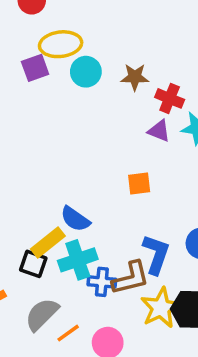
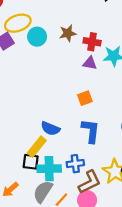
blue L-shape: (156, 254) -> (91, 131), moved
cyan cross: (78, 260) -> (49, 169), moved, turned 30
brown L-shape: (131, 278) -> (90, 182), moved

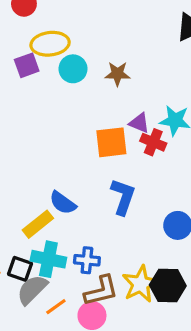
red cross: (92, 42) -> (153, 142), moved
orange square: (85, 98) -> (111, 142), moved, size x1.5
blue L-shape: (91, 131) -> (123, 197), moved
black square: (31, 162) -> (20, 269), moved

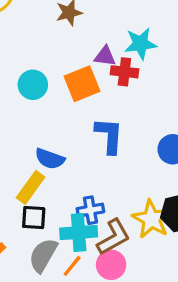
cyan circle: (73, 69) -> (33, 85), moved
cyan cross: (48, 259) -> (79, 232), moved
black square: (20, 269) -> (34, 218), moved

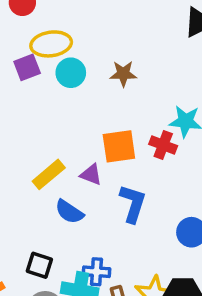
purple triangle: (105, 56) -> (91, 175), moved
cyan circle: (33, 85) -> (71, 73), moved
yellow rectangle: (31, 187) -> (49, 174), moved

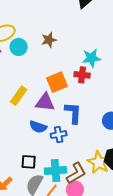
yellow rectangle: (49, 174) -> (19, 96), moved
purple triangle: (91, 175) -> (45, 102), size x1.5
blue cross: (96, 272) -> (59, 135), moved

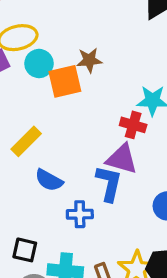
orange square: (57, 82) -> (65, 81), moved
purple triangle: (45, 102) -> (122, 159), moved
blue semicircle: (38, 127) -> (49, 180), moved

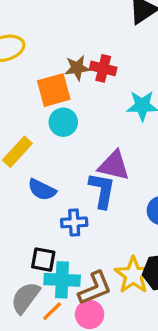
cyan circle: (39, 64) -> (63, 122), moved
red cross: (133, 125) -> (103, 68), moved
black square: (25, 250) -> (43, 260), moved

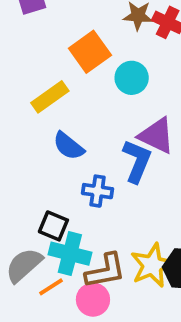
orange square: (54, 90) -> (90, 52), moved, turned -32
cyan circle: (63, 122) -> (132, 78), moved

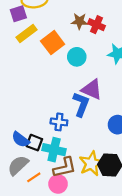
yellow rectangle: (50, 97) -> (27, 33), moved
blue semicircle: (69, 146) -> (21, 140), moved
cyan cross: (70, 254) -> (54, 150), moved

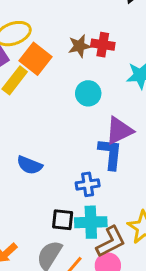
orange square: (53, 43) -> (36, 59), moved
purple triangle: (92, 89) -> (119, 131), turned -35
blue semicircle: (21, 140) -> (30, 165), moved

